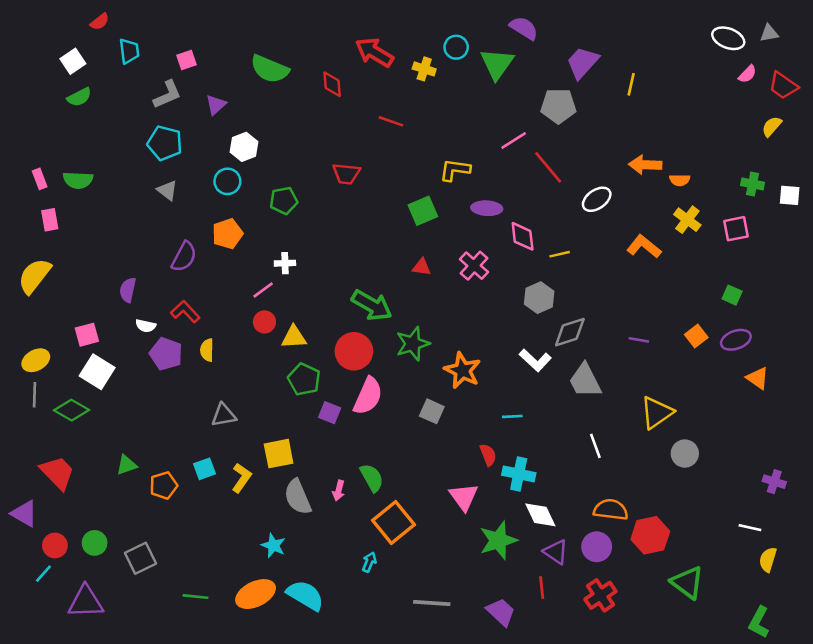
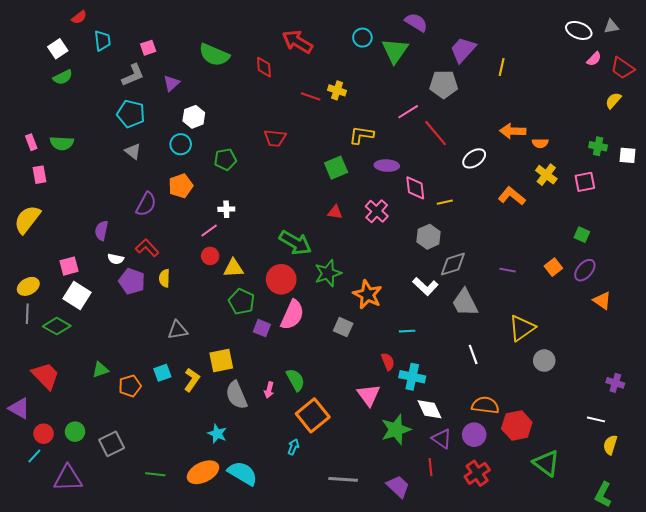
yellow cross: (424, 69) -> (337, 90), moved
purple ellipse: (736, 340) -> (585, 270), turned -30

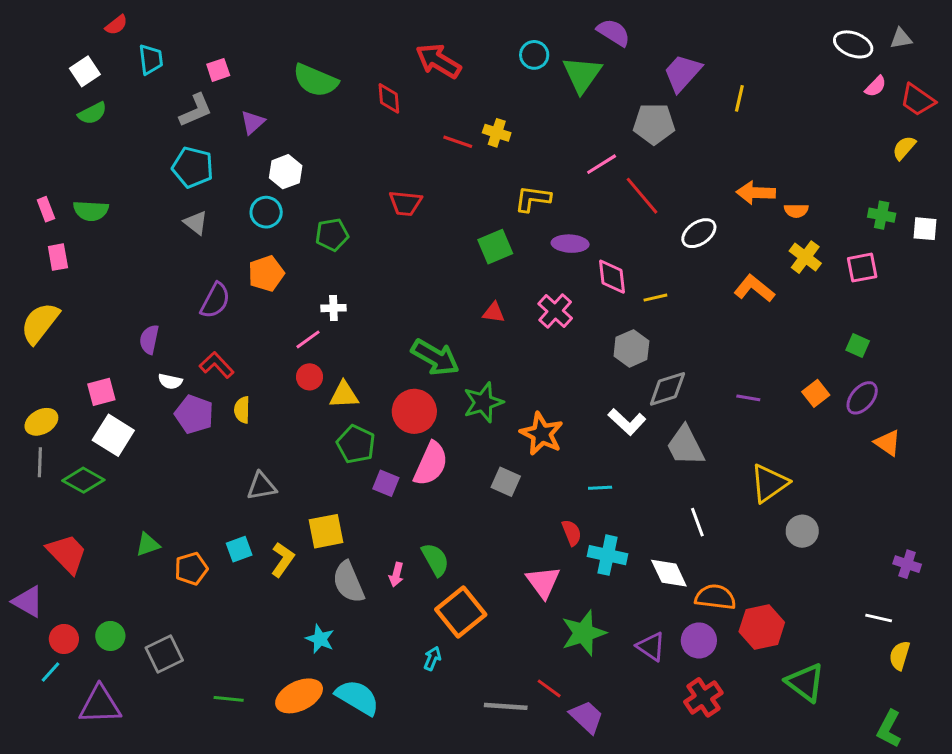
white diamond: (429, 409) -> (669, 573), moved
red line: (430, 467) -> (549, 688), moved, turned -48

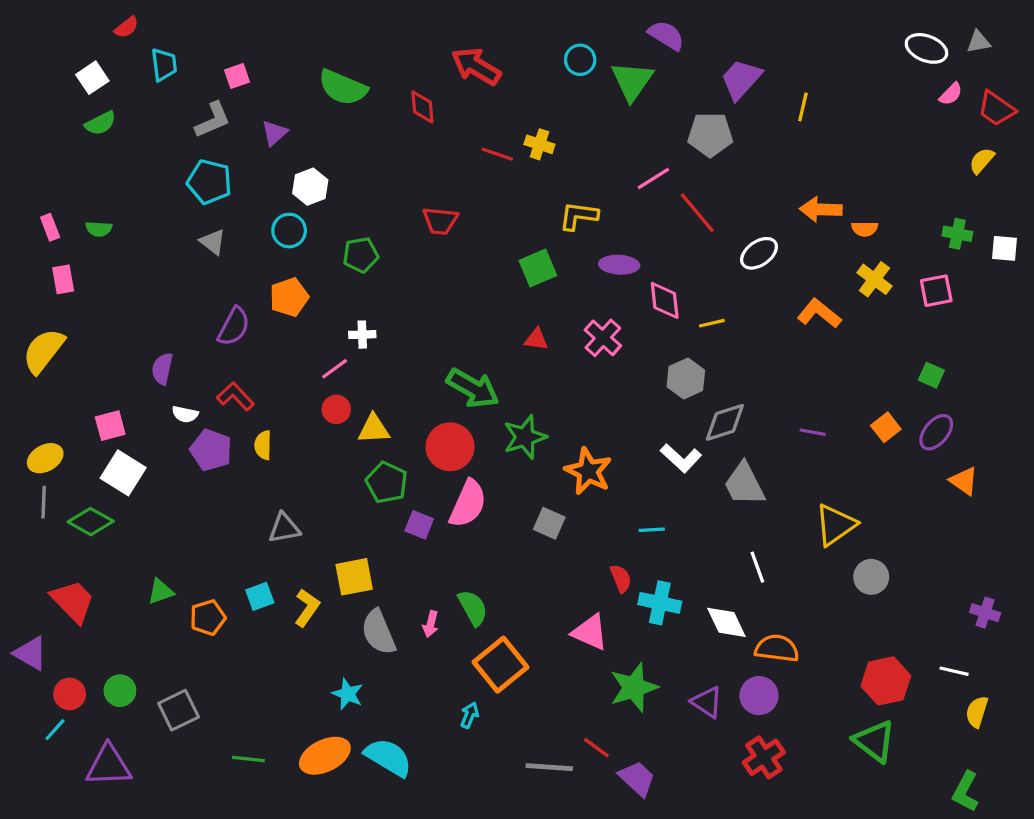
green semicircle: (91, 211) -> (99, 229), size x0.7
pink triangle: (543, 582) -> (590, 632), turned -30
red hexagon: (762, 627) -> (886, 681), moved

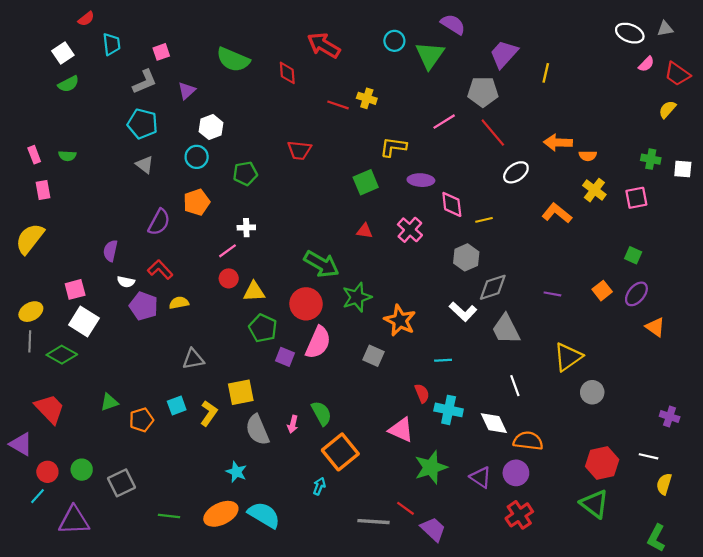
red line: (697, 213) -> (493, 133), moved
yellow semicircle: (263, 445) -> (179, 303), turned 78

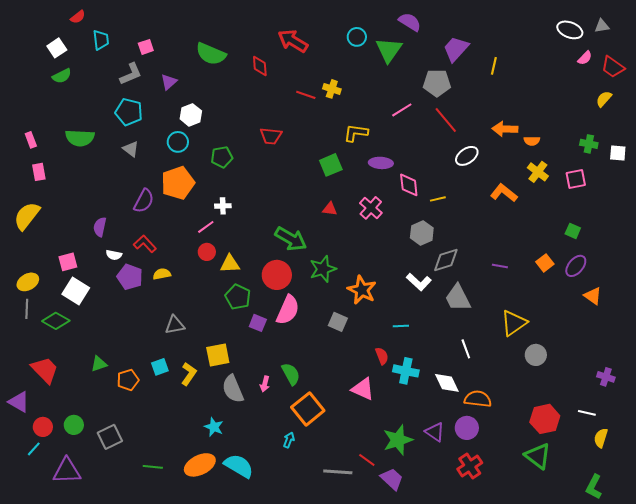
green semicircle: (67, 156) -> (80, 138), moved, size x1.8
orange pentagon: (197, 202) -> (178, 183), size x1.4
green star: (431, 467) -> (398, 440), moved

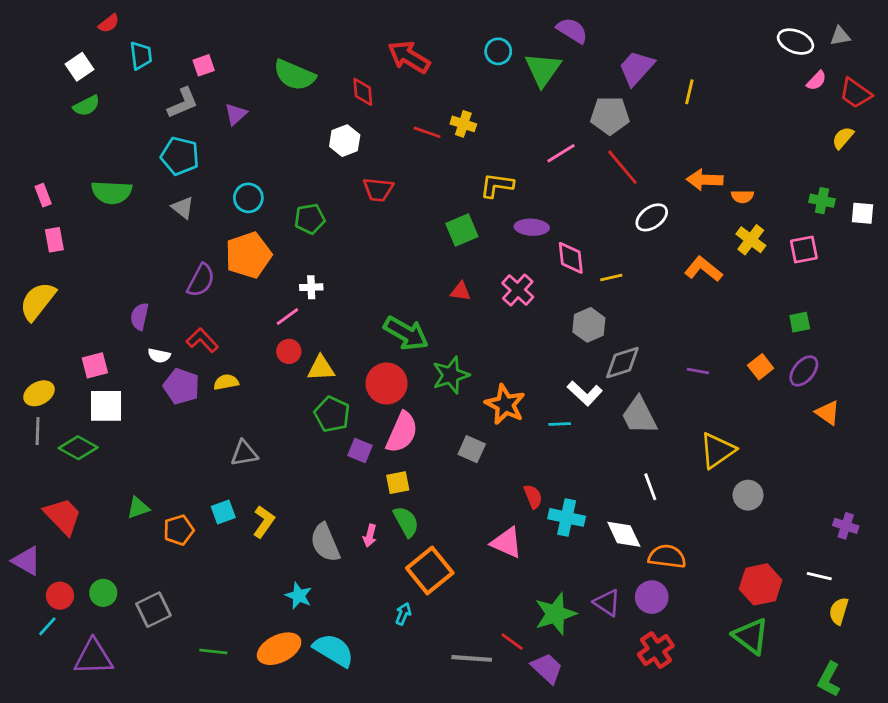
white hexagon: (191, 115) -> (345, 141), moved
green square: (573, 231) -> (800, 322), turned -35
white square: (76, 291) -> (106, 406), turned -32
cyan line: (401, 326) -> (560, 424), moved
yellow square: (218, 355) -> (398, 483), moved, size x0.7

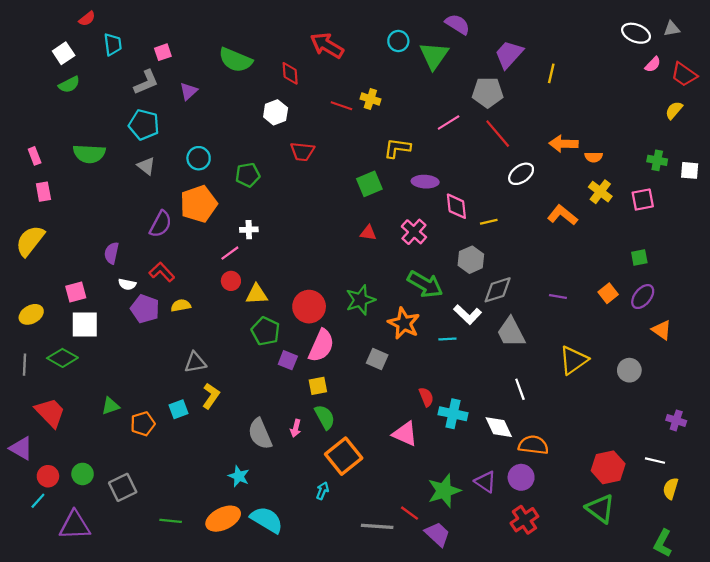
green arrow: (406, 333) -> (425, 284), moved
gray line: (38, 431) -> (25, 365), moved
gray circle: (748, 495) -> (629, 370), moved
yellow L-shape: (264, 522) -> (211, 396), moved

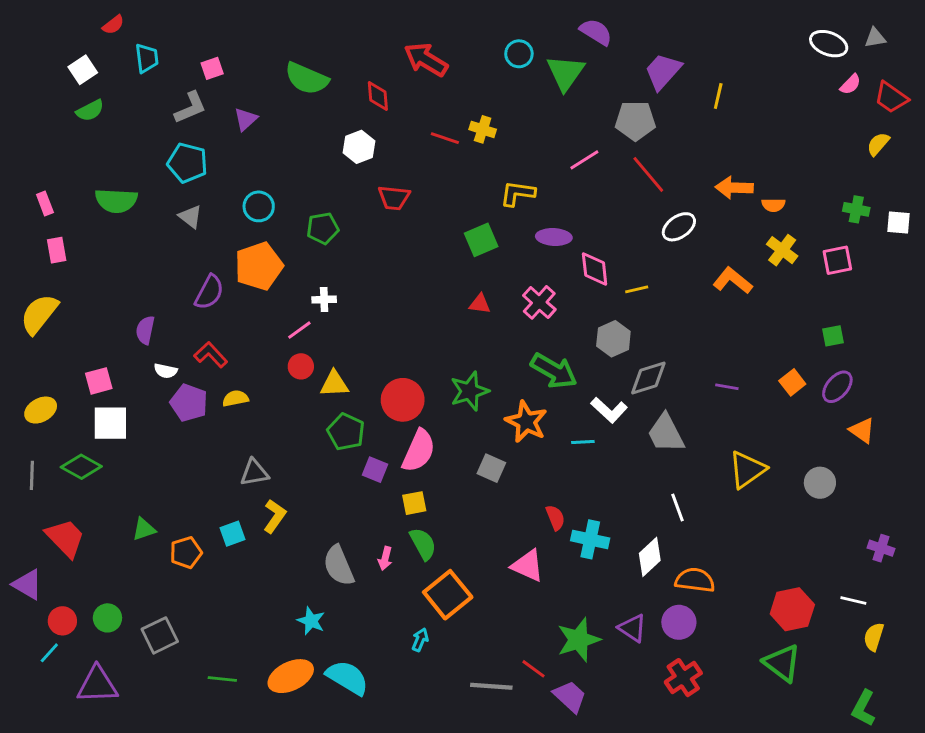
white diamond: (499, 427) -> (650, 557), turned 72

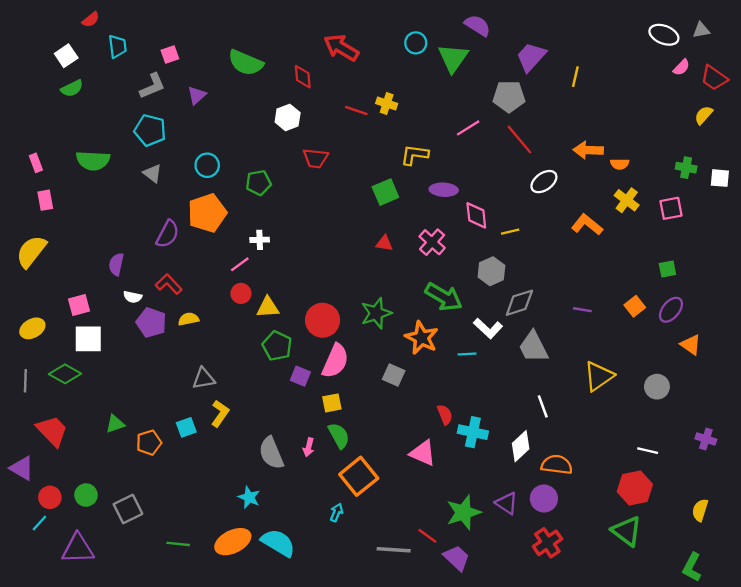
white line: (853, 600) -> (648, 451), moved

